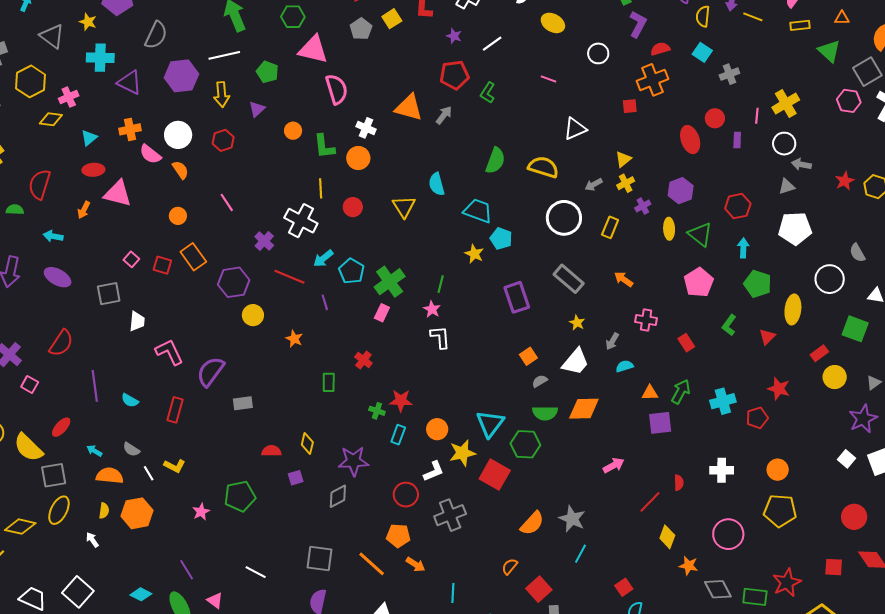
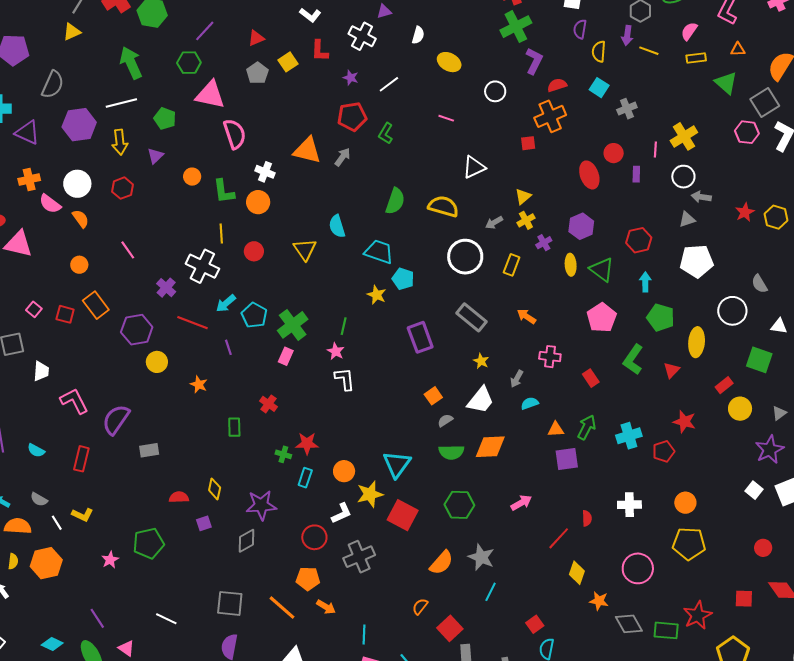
green L-shape: (729, 325) -> (633, 359), size x1.4
green hexagon: (525, 444) -> (459, 505), moved
red circle: (854, 517) -> (763, 548), size x0.7

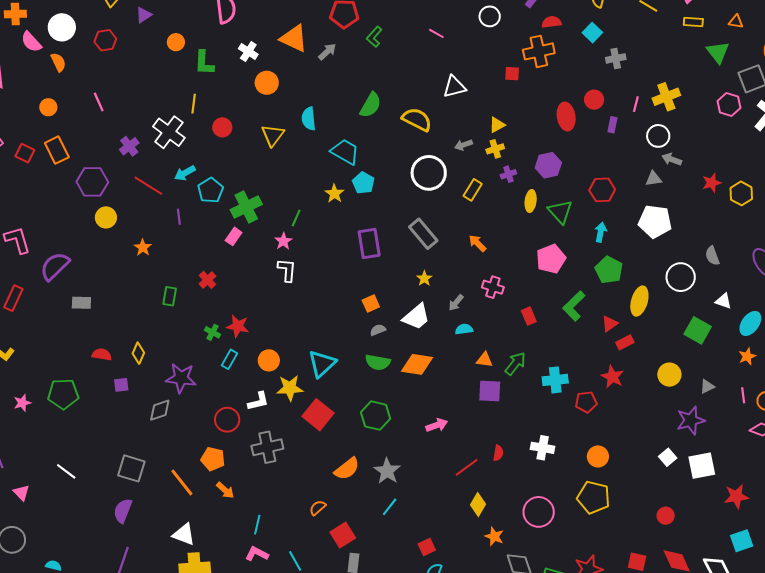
orange circle: (258, 202) -> (267, 83), moved
red rectangle: (724, 385) -> (625, 342), moved

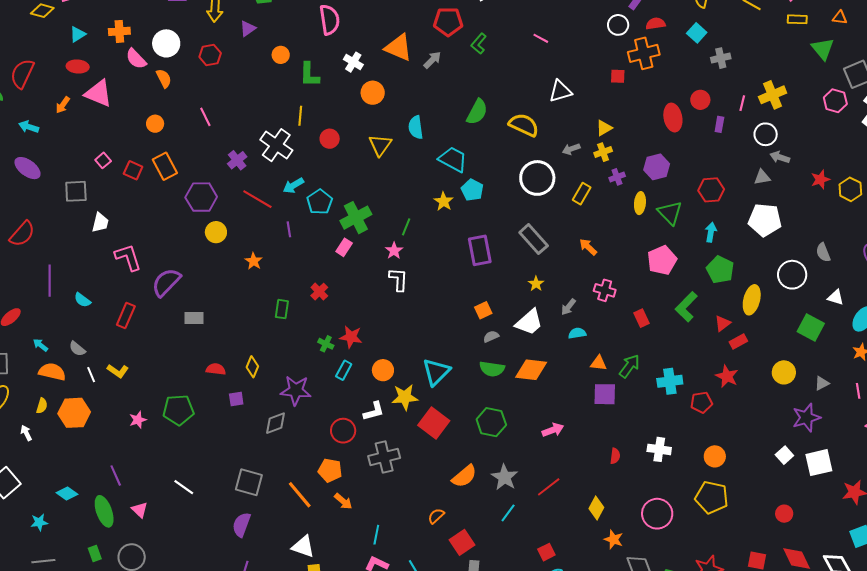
white circle: (490, 16) -> (618, 25), moved
red line: (467, 467) -> (549, 487), moved

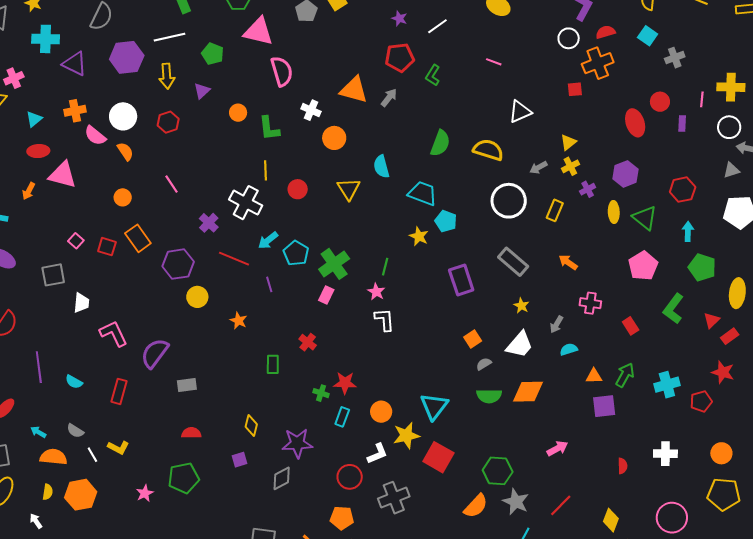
yellow cross: (773, 95) -> (731, 87), turned 32
red semicircle: (216, 369) -> (191, 433), moved
green hexagon: (491, 422) -> (498, 471), moved

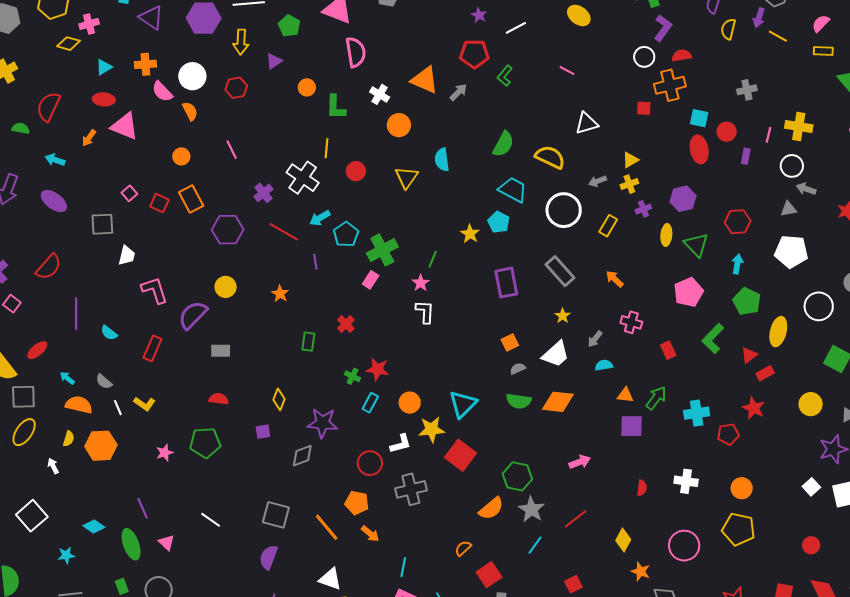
cyan square: (648, 36) -> (699, 118), moved, turned -30
cyan trapezoid: (423, 193) -> (513, 190), moved
yellow circle: (197, 297) -> (226, 287), moved

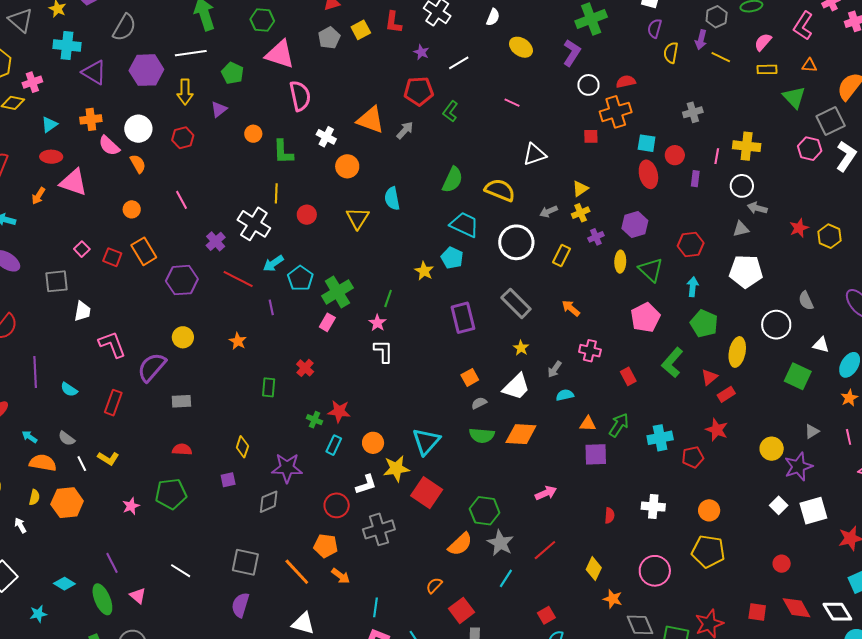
purple L-shape: (663, 28) -> (572, 53), moved
yellow circle: (811, 404) -> (772, 449), moved

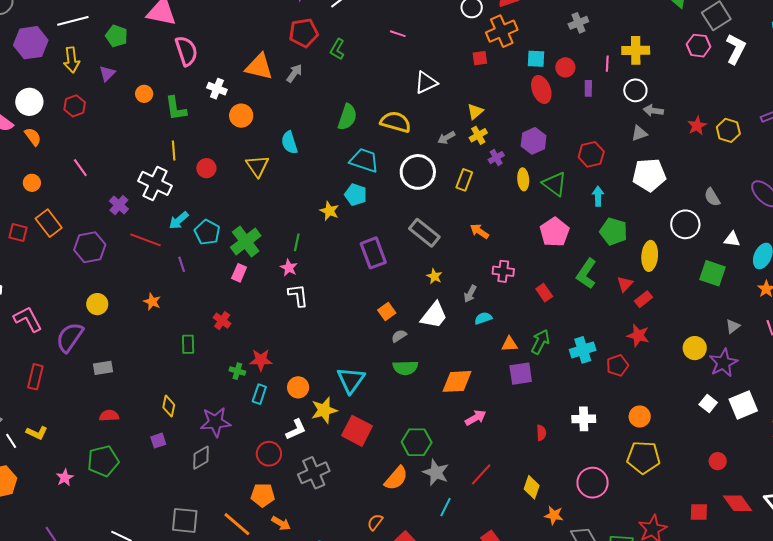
orange diamond: (521, 434) -> (457, 381), moved

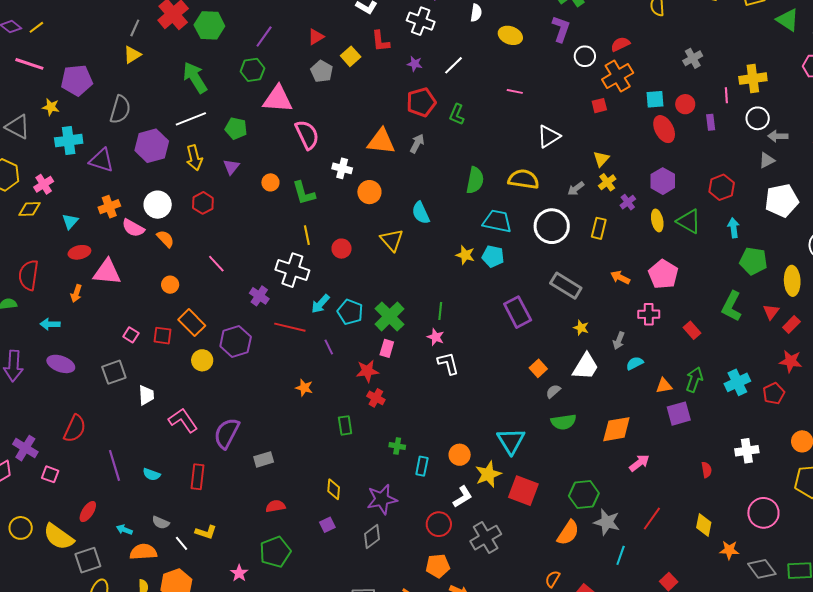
yellow star: (329, 211) -> (465, 255), moved
pink pentagon: (555, 232) -> (663, 274), moved
yellow circle: (97, 304) -> (202, 360), moved
red star: (261, 360) -> (367, 371), moved

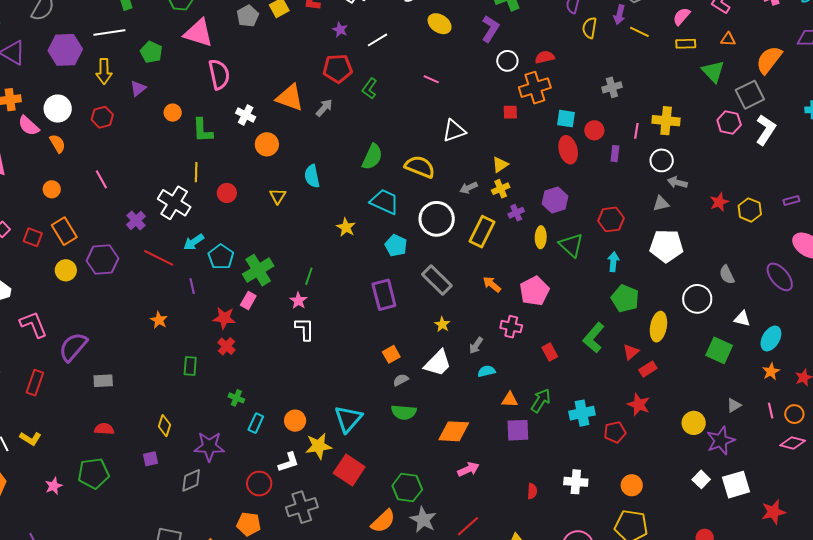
yellow rectangle: (599, 228) -> (482, 232), size x1.4
yellow triangle: (392, 240) -> (278, 196), size x0.7
cyan pentagon: (493, 256) -> (396, 245), moved

